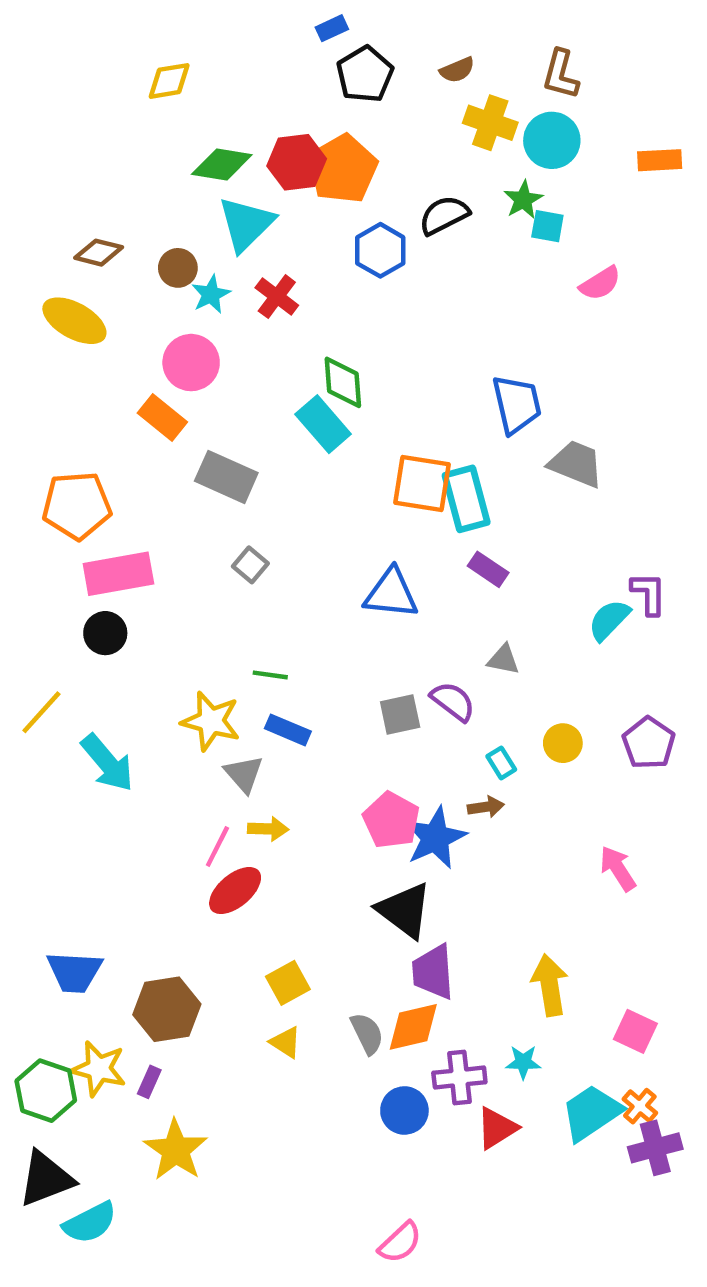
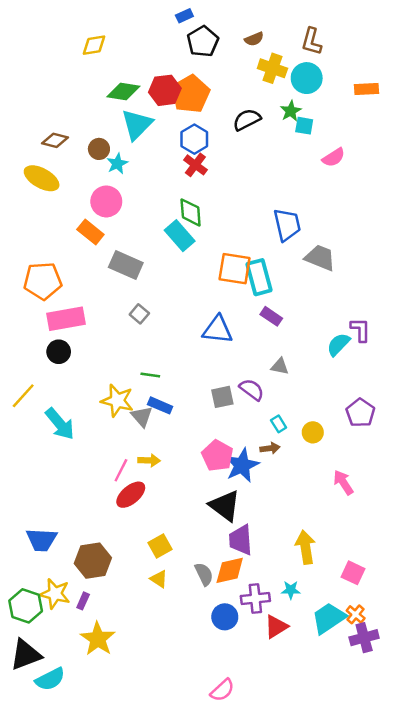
blue hexagon: (380, 250) -> (194, 139), moved
red cross: (277, 297) -> (195, 165), moved
yellow circle: (563, 743) -> (313, 432), moved
gray triangle: (244, 774) -> (142, 416), moved

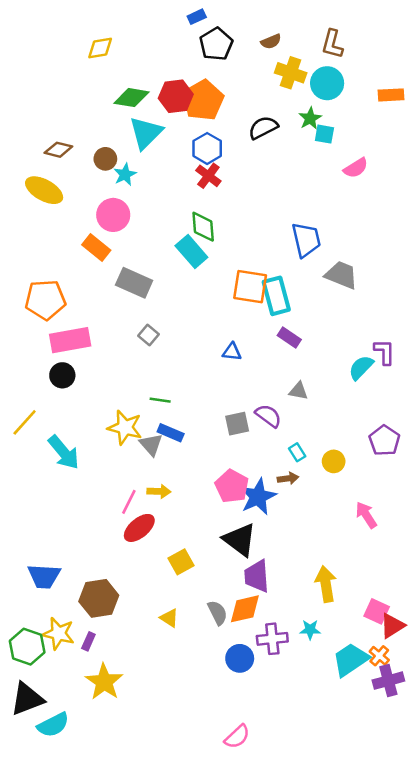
blue triangle: (217, 330) -> (232, 352), size x0.6
yellow square: (160, 546) -> (181, 562), moved
red triangle: (276, 627) -> (392, 626), moved

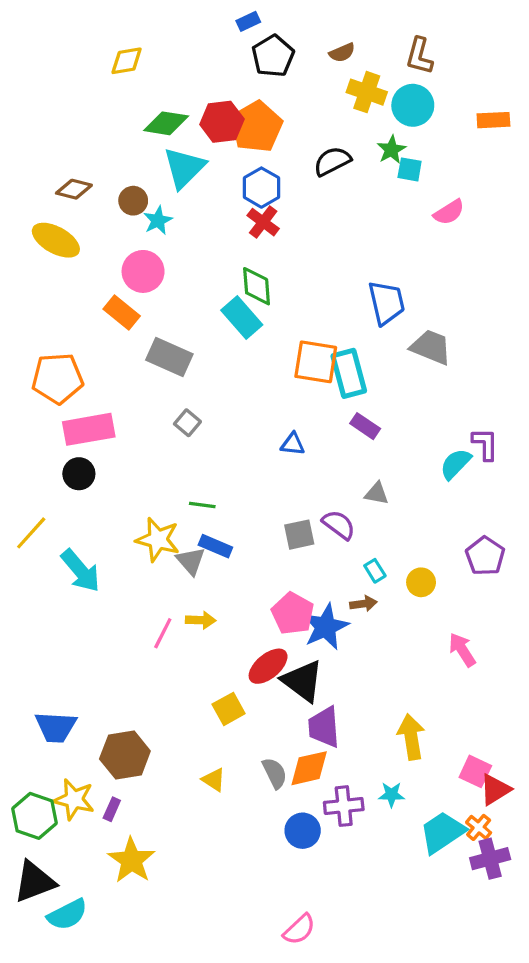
red ellipse: (139, 528) -> (268, 666), moved

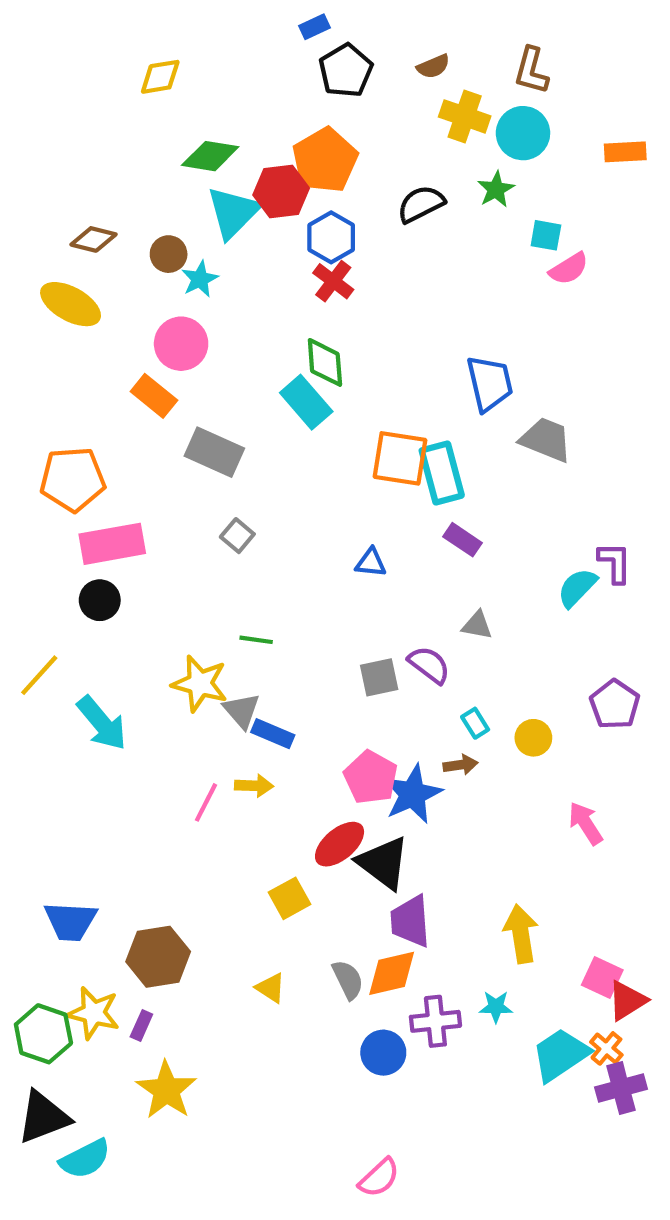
red hexagon: (222, 122) -> (281, 191), moved
cyan square: (410, 169) -> (546, 235), moved
blue rectangle: (215, 546) -> (273, 734), moved

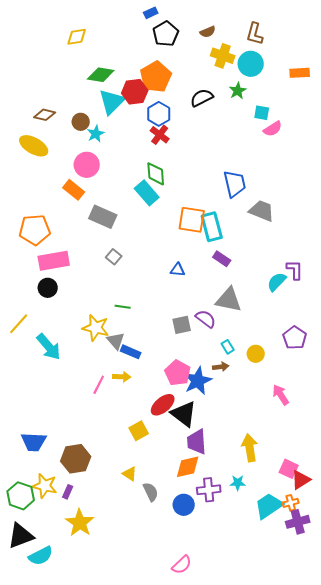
gray triangle: (477, 625) -> (229, 300), size x1.8
gray semicircle: (348, 980) -> (151, 492), moved
orange cross: (606, 1048) -> (291, 503), turned 35

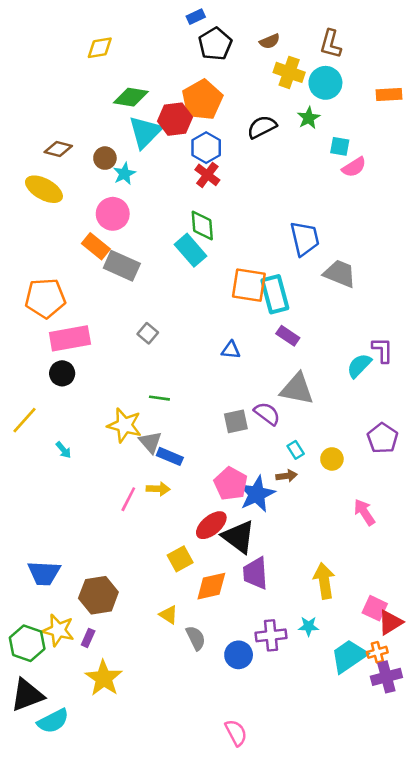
gray rectangle: (103, 217) -> (122, 266), moved
cyan arrow: (49, 347) -> (63, 450), size x0.5
orange diamond: (188, 467) -> (211, 586), moved
pink semicircle: (182, 565) -> (236, 733), turned -75

